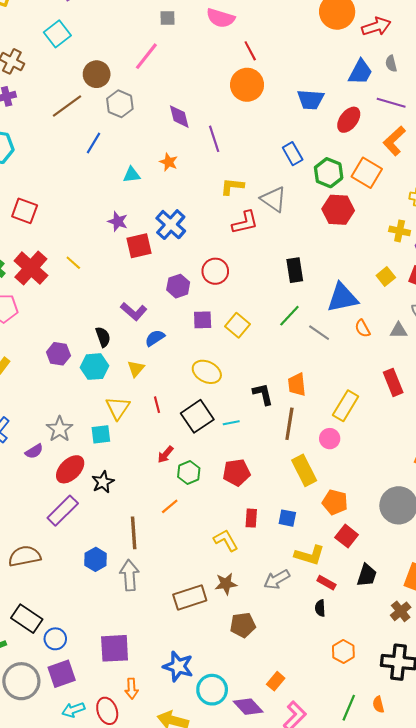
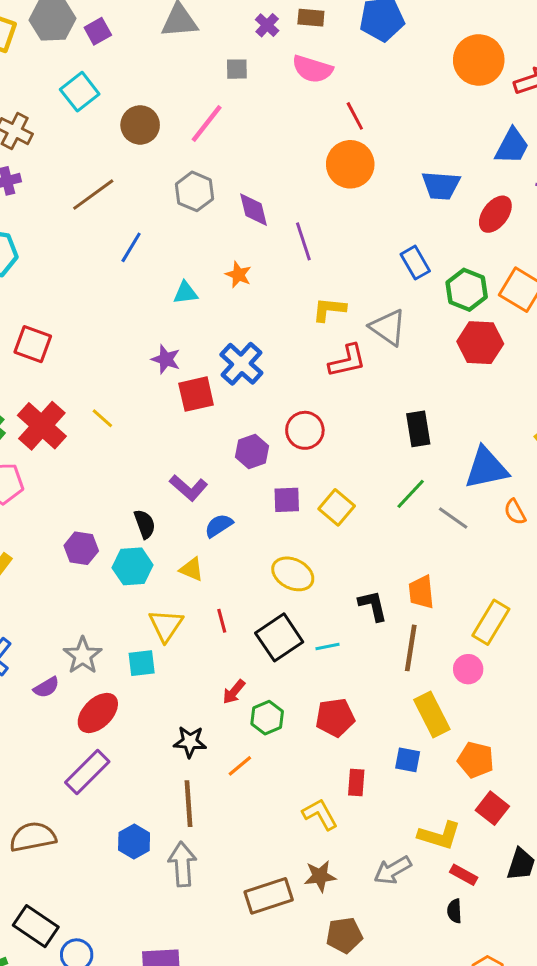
brown circle: (97, 74) -> (140, 125), moved
gray hexagon: (120, 104) -> (195, 191), moved
yellow triangle: (136, 369) -> (192, 569), turned -48
black star: (103, 482) -> (190, 742), moved, turned 30
blue square: (287, 518) -> (408, 760), moved

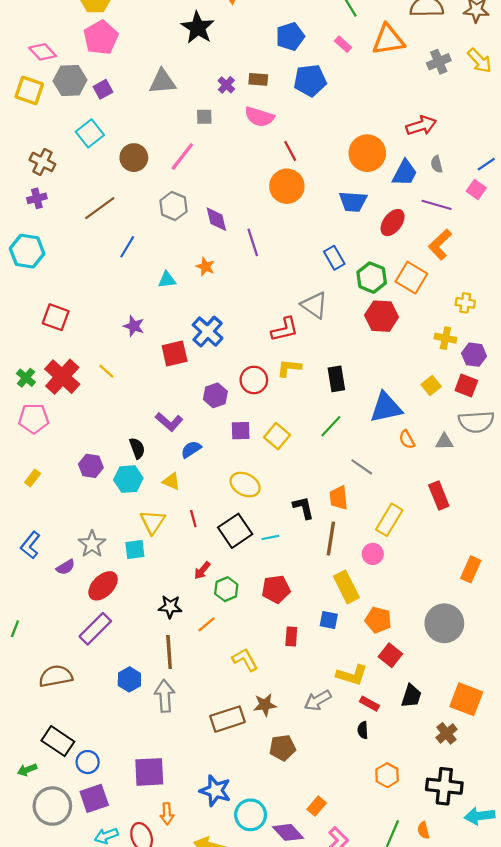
orange circle: (479, 60) -> (367, 153), moved
yellow L-shape: (329, 309) -> (289, 368), moved
purple star: (166, 359) -> (134, 326), moved
gray line: (453, 518) -> (362, 467), moved
yellow L-shape: (320, 814) -> (245, 660), moved

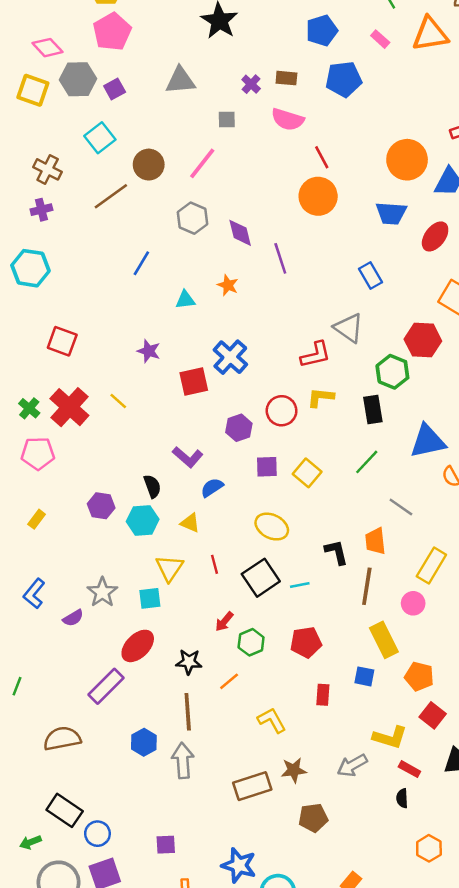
brown line: (100, 208) -> (111, 196), moved
green hexagon: (372, 278) -> (392, 372), moved
red ellipse: (103, 586) -> (138, 646), moved
purple square: (149, 772) -> (166, 845), size x0.6

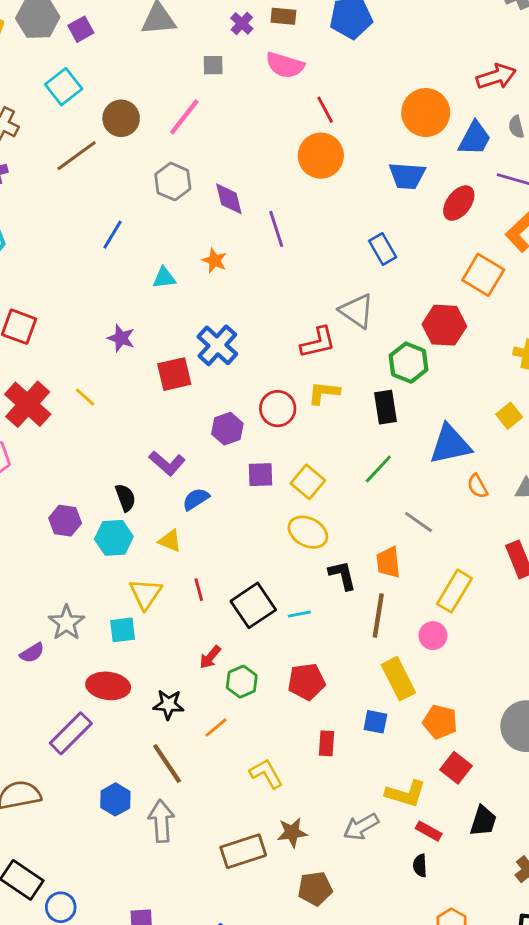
yellow ellipse: (272, 527) -> (308, 532), moved
red ellipse: (138, 646) -> (108, 686), turned 52
brown line: (188, 712) -> (167, 763), turned -30

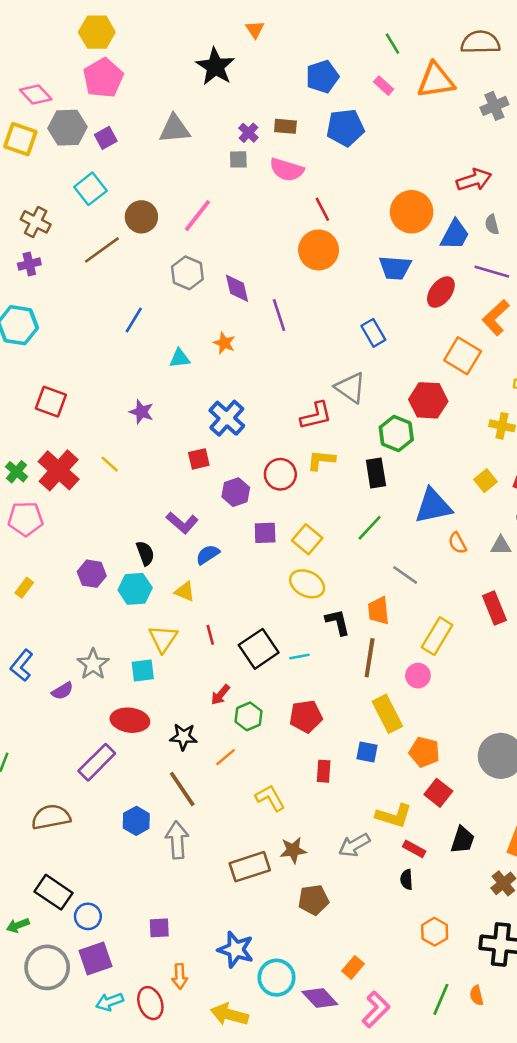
gray square: (213, 65) -> (238, 159), moved
red square: (174, 374) -> (199, 459), moved, size x0.7

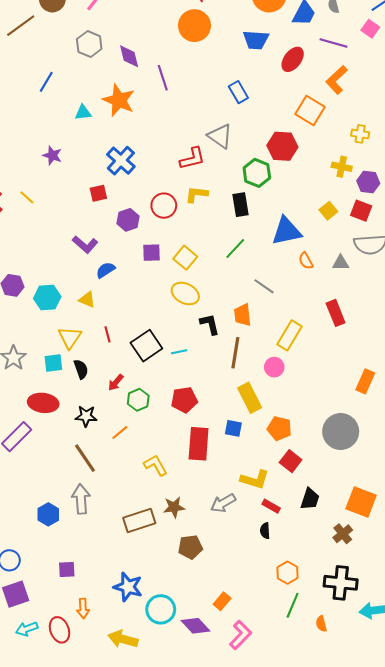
orange star: (224, 343) -> (119, 100), size x1.8
black semicircle: (145, 553) -> (81, 369), moved
red rectangle: (324, 771) -> (199, 444), size x1.8
blue hexagon: (136, 821) -> (48, 514), moved
green line: (441, 999) -> (293, 605), moved

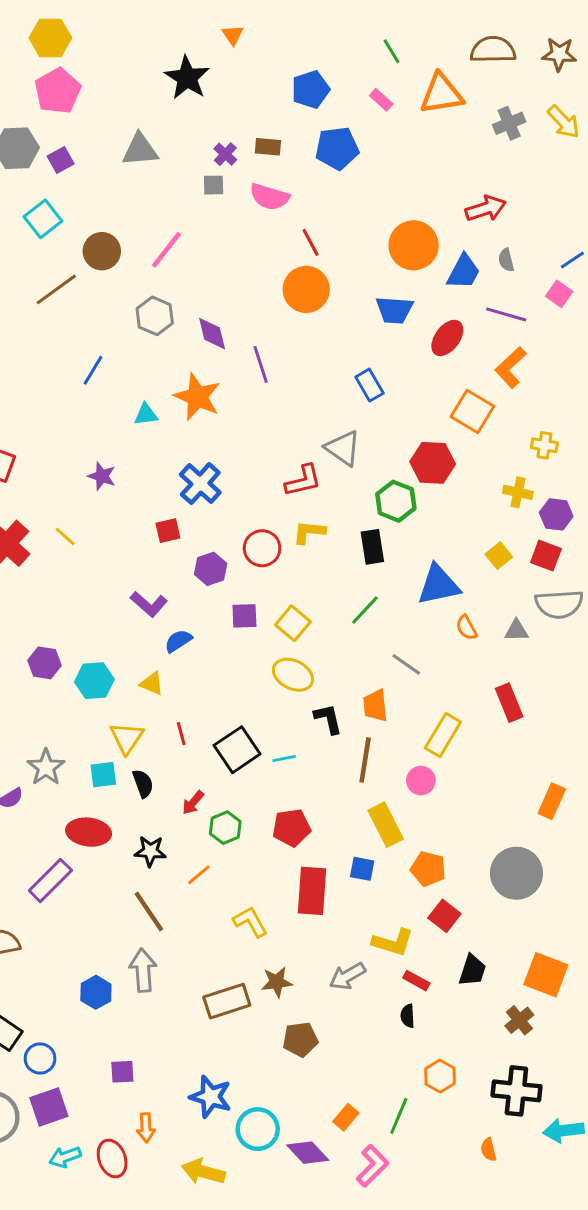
green line: (293, 605) -> (399, 1116), moved

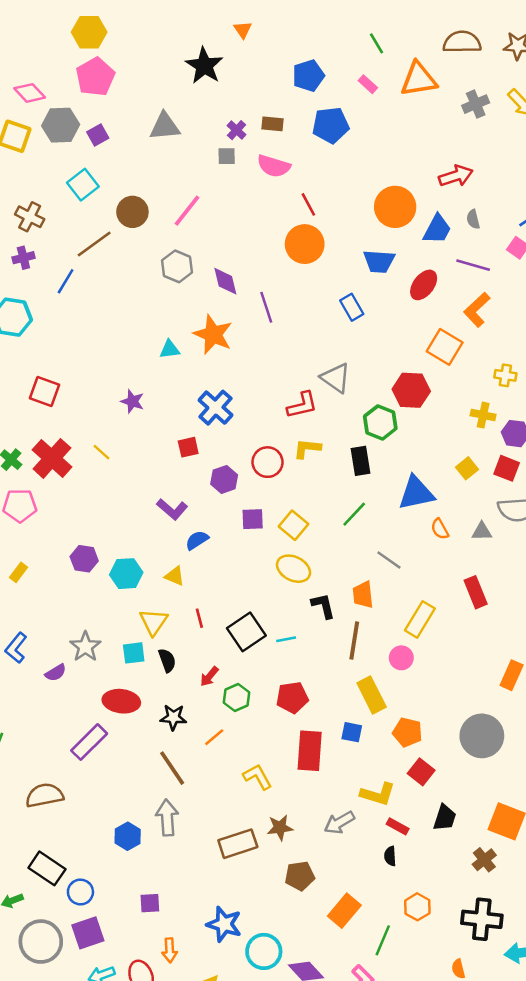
blue line: (93, 370) -> (66, 281), moved
blue rectangle: (369, 385) -> (352, 307), moved
orange rectangle: (346, 1117) -> (344, 911), moved, size x1.5

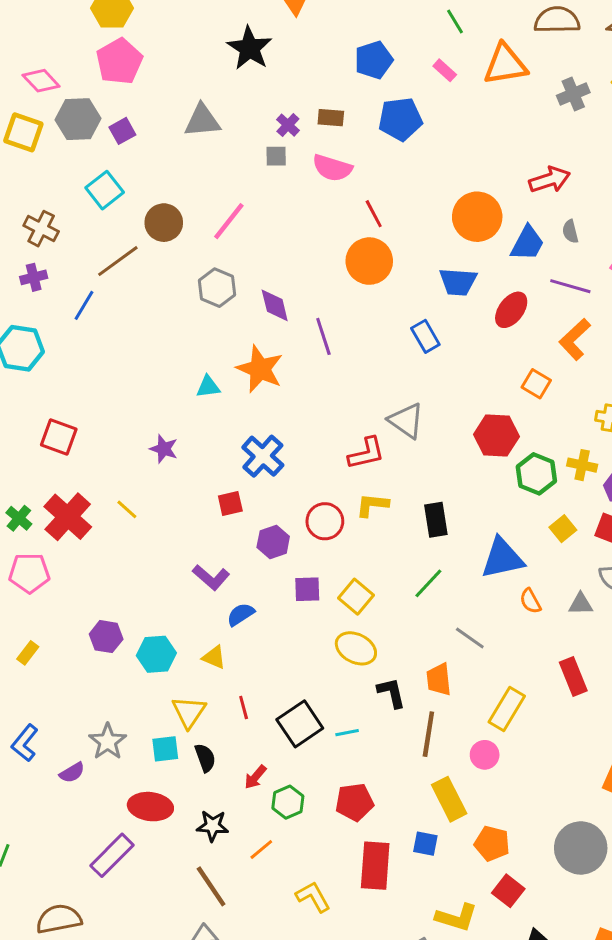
orange square: (445, 347) -> (536, 384), size x0.7
green hexagon: (380, 422) -> (536, 474), moved

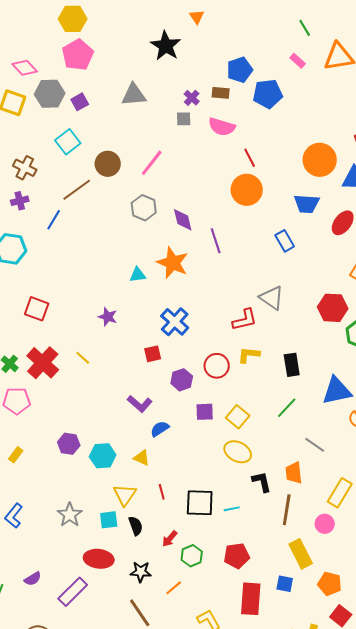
blue pentagon: (374, 60) -> (240, 70), moved
black square: (300, 724) -> (200, 503), turned 36
purple semicircle: (72, 773) -> (33, 579), moved

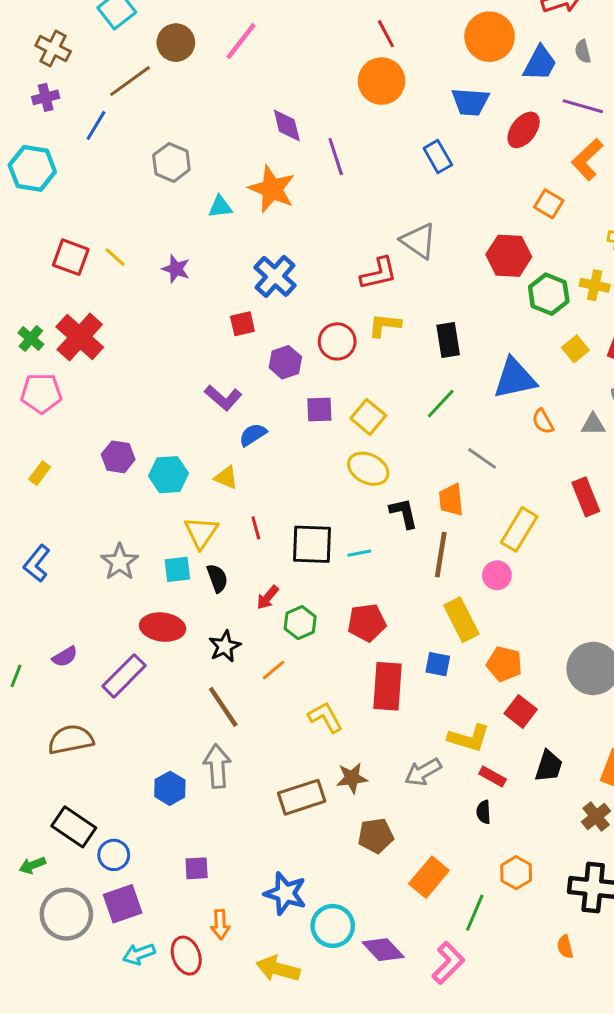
gray hexagon: (144, 208) -> (171, 162), moved
yellow line: (83, 358) -> (115, 257), moved
black star: (141, 572) -> (225, 646), turned -30

